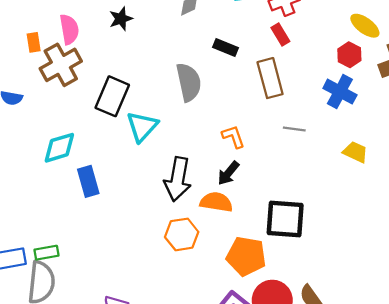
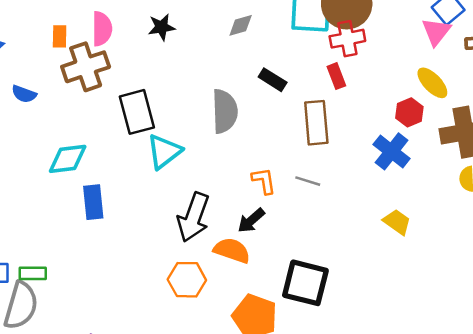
black rectangle: (112, 96) -> (137, 112), turned -48
gray line: (294, 129) -> (308, 181), moved

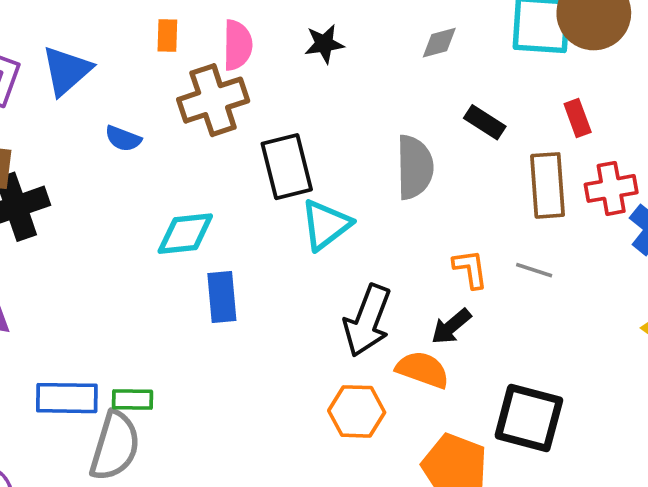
orange rectangle: (60, 36) -> (167, 35), moved
red cross: (347, 39) -> (611, 188), moved

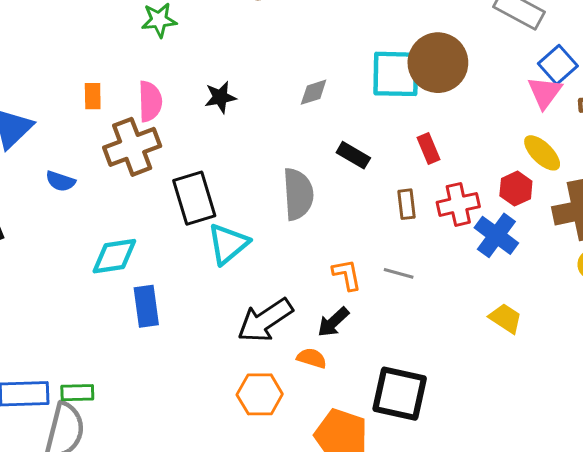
brown rectangle: (548, 185) -> (407, 204), size x0.6
black arrow: (367, 321) -> (265, 320), turned 38
orange semicircle: (423, 370) -> (312, 358), size x0.7

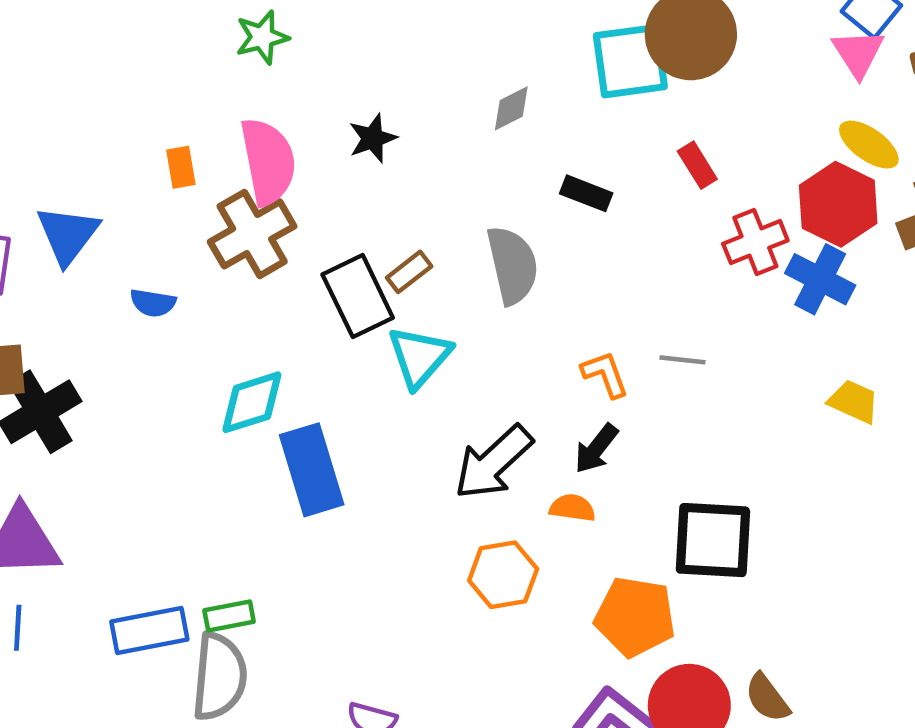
pink semicircle: (150, 101) -> (268, 161), size x1.4
red hexagon: (516, 189) -> (838, 204), size x1.6
brown rectangle: (407, 204) -> (409, 272), moved, turned 68
blue rectangle: (146, 306) -> (312, 470), size x1.4

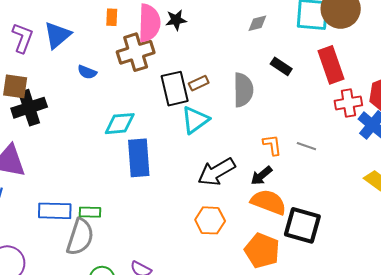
black star: (373, 138) -> (176, 20), moved
red rectangle: (697, 165) -> (331, 65), size x1.8
orange semicircle: (572, 508) -> (269, 202), moved, size x1.8

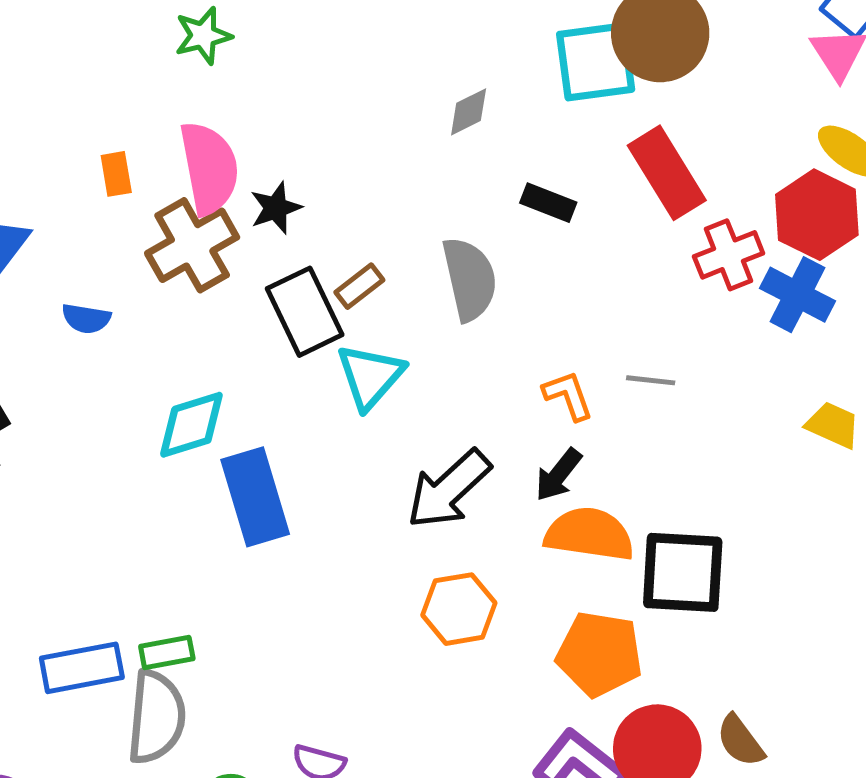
black star: (176, 20) -> (276, 208), moved

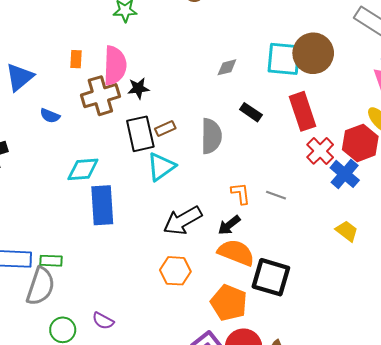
red cross: (729, 255) -> (320, 151), turned -36

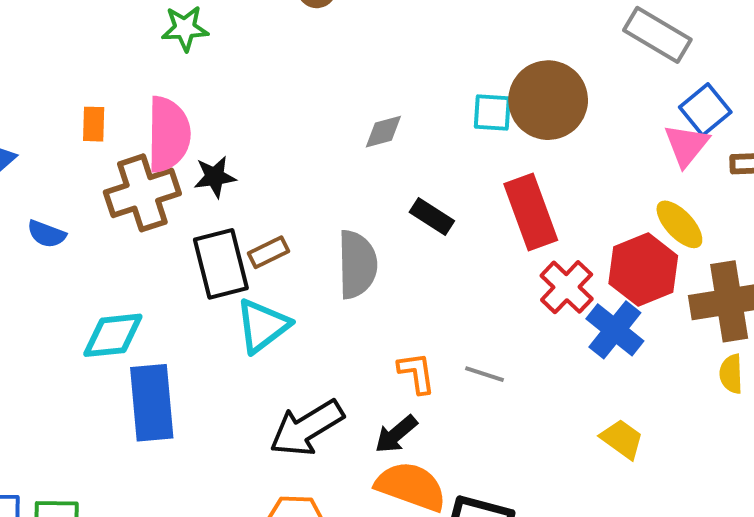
cyan square: (284, 59) -> (492, 113), size x0.6

